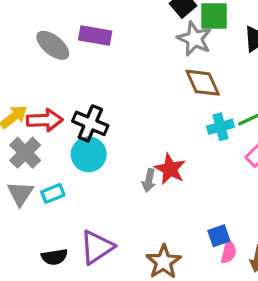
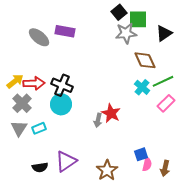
gray star: (194, 39) -> (126, 33), turned -30
brown diamond: (203, 83) -> (145, 60), moved
cyan cross: (220, 127) -> (142, 87), turned -35

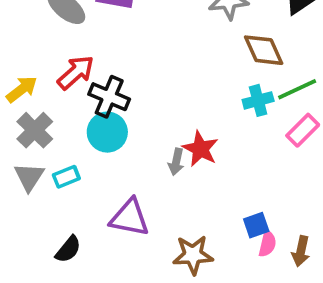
red arrow: (34, 83) -> (76, 73), moved, turned -40
cyan cross: (142, 87) -> (258, 100), turned 35
purple triangle: (66, 161) -> (130, 218), moved, turned 45
black semicircle: (40, 167) -> (68, 249), turned -42
brown star: (107, 170) -> (193, 255), turned 30

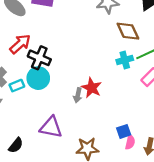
cyan rectangle: (66, 177) -> (17, 86), moved

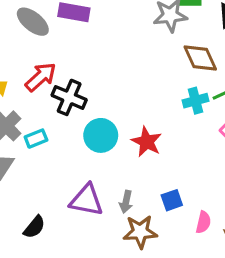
cyan circle: (38, 78) -> (101, 135), moved
gray arrow: (78, 95) -> (126, 202), moved
blue square: (124, 131) -> (172, 200), moved

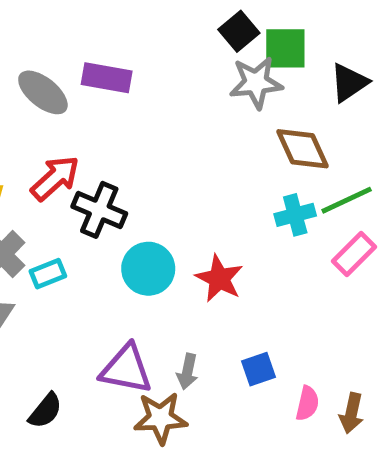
brown star: (140, 232) -> (160, 418), moved

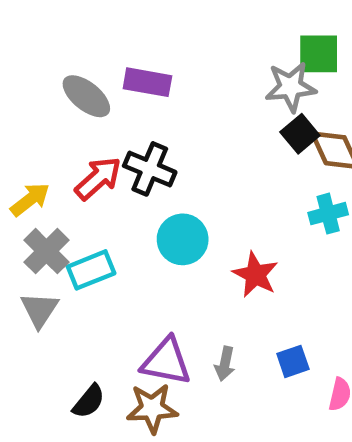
black square: (239, 31) -> (300, 134), moved
black cross: (99, 210) -> (150, 169), moved
cyan circle: (148, 269) -> (183, 239), moved
cyan rectangle: (48, 274) -> (91, 270), size x1.4
brown star: (160, 418) -> (152, 408), moved

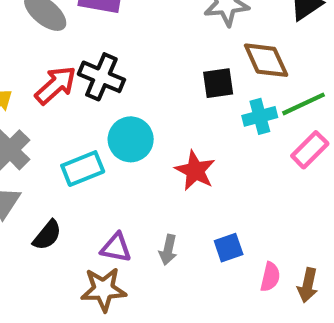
black square: (300, 134) -> (218, 83), moved, turned 32
cyan rectangle: (91, 270) -> (83, 169), moved
purple triangle: (166, 361) -> (116, 248), size x0.7
black semicircle: (89, 401) -> (47, 235), moved

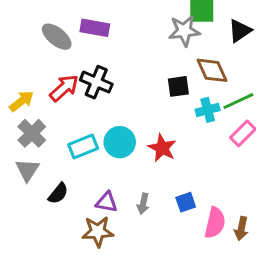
cyan circle: (131, 139) -> (120, 142), moved
pink semicircle: (270, 277) -> (215, 223), size x1.5

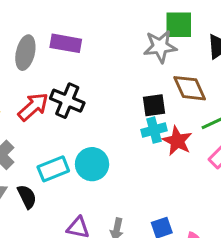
gray ellipse: (57, 37) -> (25, 53), turned 64
cyan cross: (208, 110) -> (154, 130), moved
red star: (162, 148) -> (177, 141), moved
black semicircle: (58, 193) -> (27, 197), moved, turned -65

